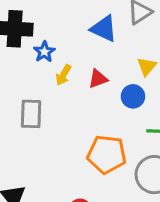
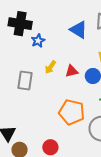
yellow arrow: (63, 75) -> (50, 67), moved
red triangle: (98, 79) -> (72, 71), moved

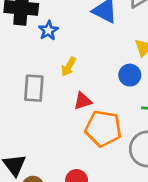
red triangle: (72, 71) -> (83, 101), moved

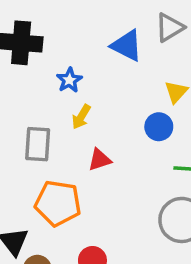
blue star: (48, 30) -> (69, 80), moved
orange pentagon: (103, 129) -> (58, 203), moved

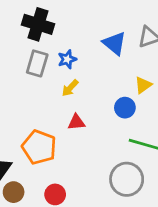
gray rectangle: (38, 144) -> (37, 63), moved

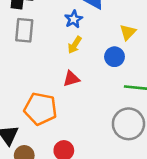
blue star: (67, 59) -> (74, 19), moved
yellow arrow: (70, 88) -> (75, 45), moved

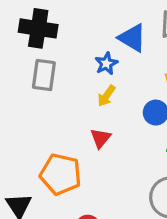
red triangle: (71, 79) -> (101, 138), turned -36

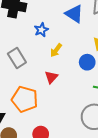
blue star: (106, 64) -> (41, 30), moved
gray rectangle: (44, 75) -> (17, 58), moved, turned -42

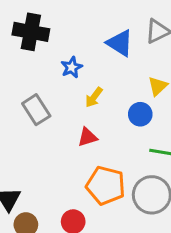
red triangle: (51, 77) -> (87, 137), turned 32
orange pentagon: (25, 99) -> (106, 186), moved

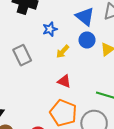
blue circle: (140, 114) -> (87, 40), moved
red triangle: (87, 137) -> (64, 81), moved, turned 32

